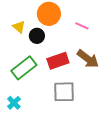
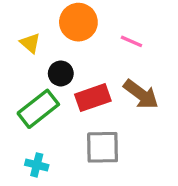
black circle: (37, 36) -> (61, 73), moved
cyan cross: (14, 103) -> (37, 165), moved, turned -32

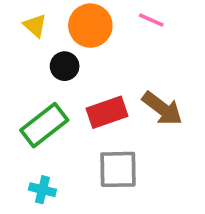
pink line: (131, 41) -> (151, 20), moved
yellow triangle: (30, 43) -> (35, 26), moved
black circle: (61, 73) -> (65, 66), moved

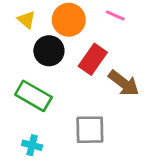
black circle: (65, 66) -> (49, 51), size x1.4
red rectangle: (107, 112) -> (93, 59), moved, turned -36
green rectangle: (44, 125) -> (33, 96), turned 68

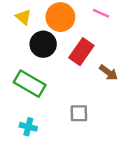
brown arrow: (124, 83) -> (108, 73), size x0.7
gray square: (90, 130) -> (79, 113), size x0.7

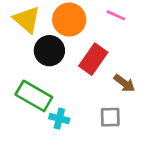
yellow triangle: (23, 17) -> (27, 20), size x1.5
gray square: (79, 113) -> (110, 117), moved
cyan cross: (28, 127) -> (59, 119), moved

